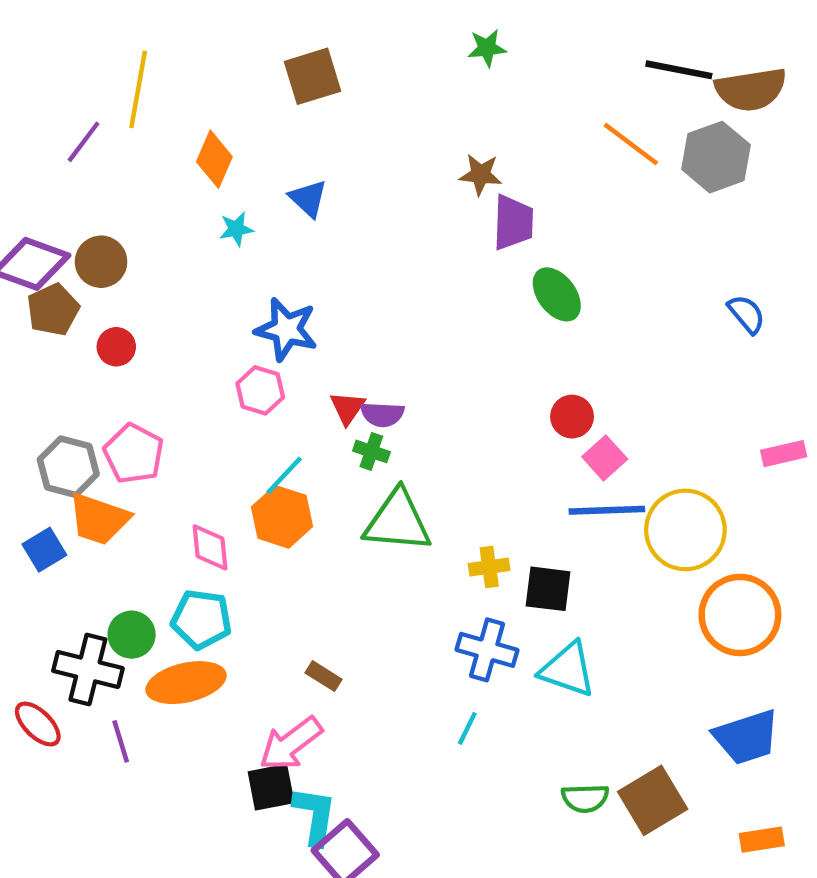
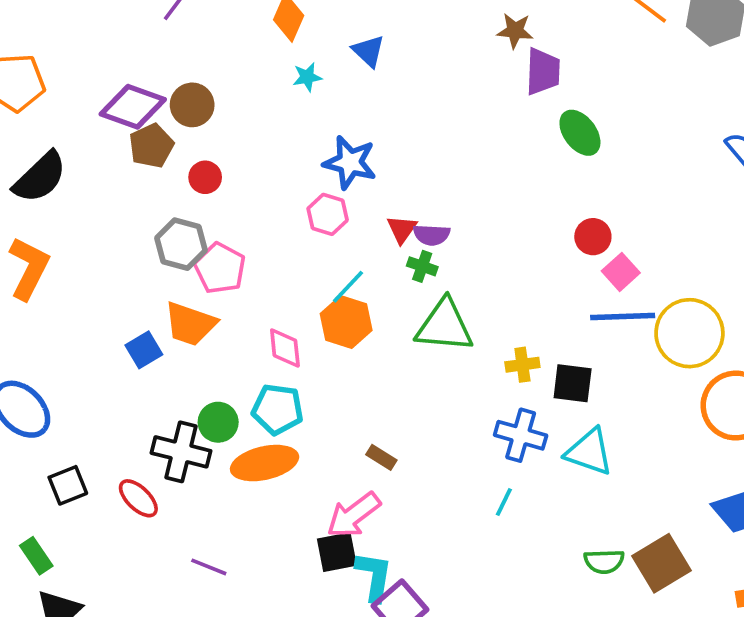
gray hexagon: (68, 467) -> (181, 244), moved
purple line: (121, 741) -> (209, 567), moved, turned -51

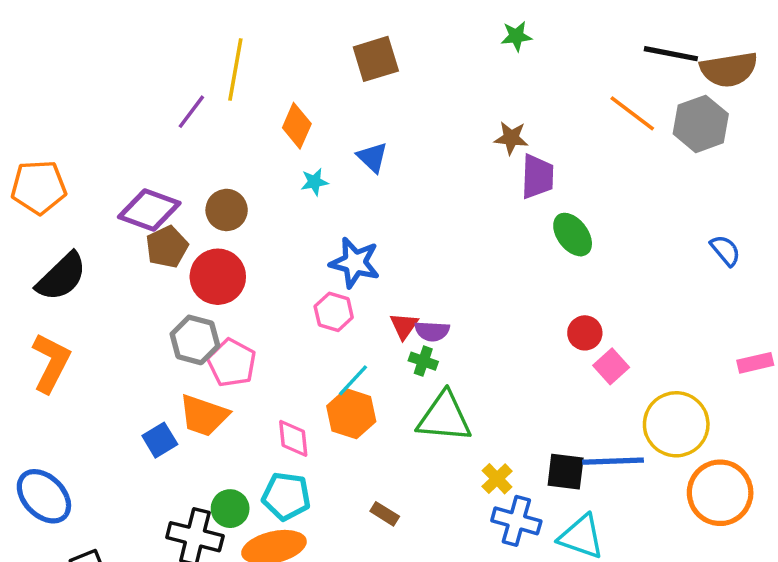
brown circle: (192, 105) -> (227, 210), moved
red circle: (205, 177) -> (218, 277), size x1.8
blue line: (623, 316) -> (613, 461), moved
yellow cross: (522, 365) -> (497, 479), moved, turned -36
brown rectangle: (381, 457) -> (385, 514), moved

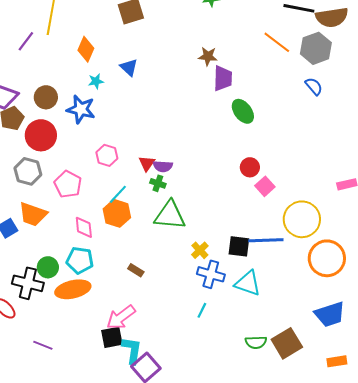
blue semicircle: (725, 250) -> (314, 86), moved
blue star: (355, 263) -> (81, 109), moved
pink pentagon: (232, 363) -> (68, 184), moved

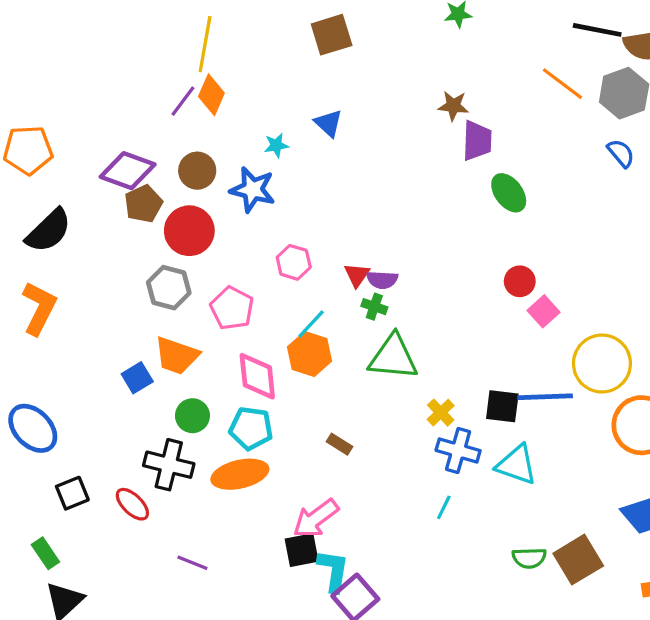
purple line: (26, 41) -> (183, 101), moved
orange diamond: (86, 49) -> (211, 95), moved
pink diamond: (84, 227) -> (257, 376), size x1.4
green circle: (48, 267) -> (192, 416), moved

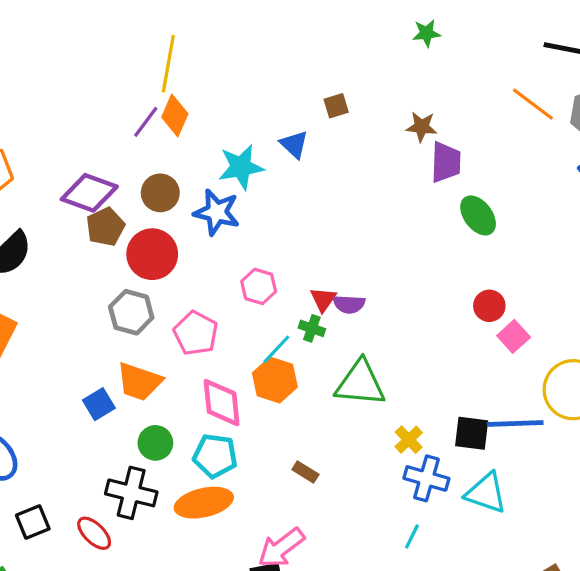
brown square: (332, 35) -> (336, 106), moved, size x0.6
cyan star: (276, 145) -> (241, 167), size x1.8
green cross: (374, 307) -> (312, 328), moved

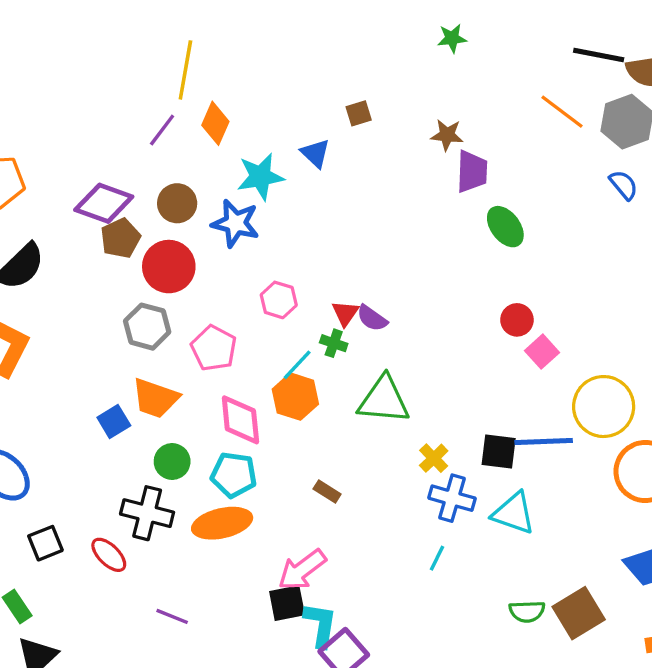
orange diamond: (175, 115) -> (215, 123), moved
purple semicircle: (349, 304) -> (372, 318), turned 32

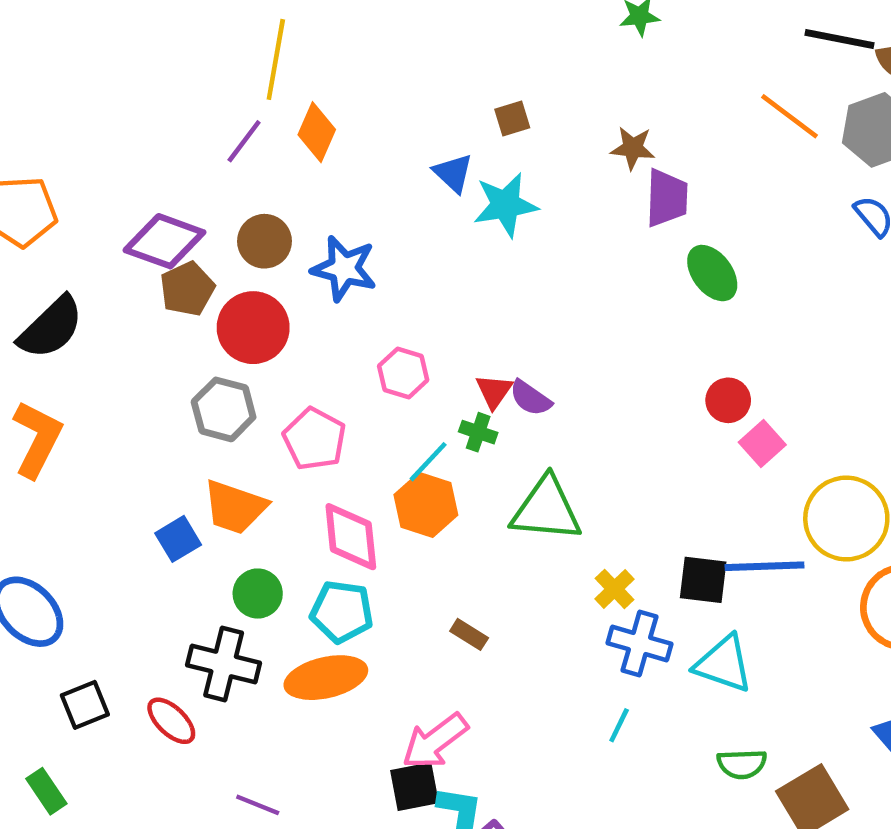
cyan star: (260, 177) -> (505, 205), moved
green semicircle: (527, 611) -> (742, 764), moved

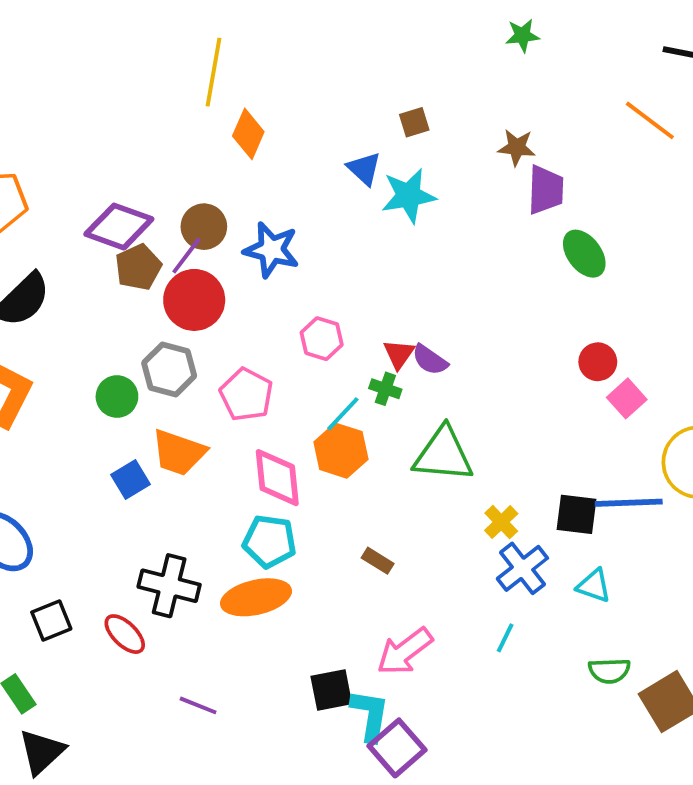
purple line: (244, 141) -> (186, 256), moved
green circle: (258, 594) -> (117, 397), moved
blue cross: (640, 644) -> (522, 568), turned 36
cyan triangle: (724, 664) -> (594, 586), size x0.7
pink arrow: (435, 741) -> (405, 651), moved

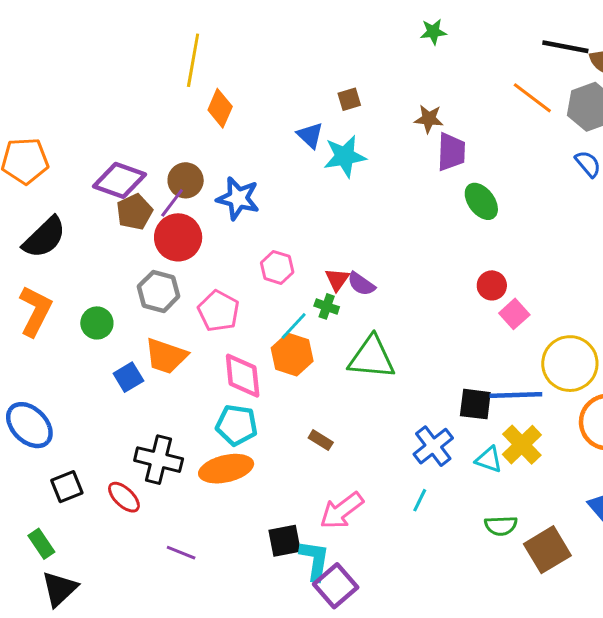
green circle: (117, 397) -> (97, 323), moved
yellow cross: (501, 522) -> (522, 445), moved, size x1.5

